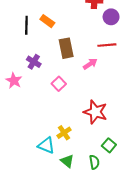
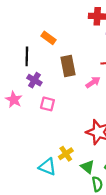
black line: (26, 25) -> (27, 56), moved
pink square: (59, 84) -> (47, 104), moved, turned -32
green triangle: (67, 161) -> (87, 167), moved

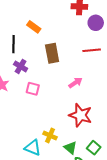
pink arrow: (93, 82) -> (75, 83), moved
yellow cross: (66, 154) -> (50, 135), turned -32

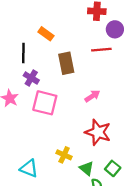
red line: (92, 50) -> (101, 50), moved
pink square: (33, 89) -> (45, 103), size x1.6
cyan triangle: (33, 148) -> (29, 168), moved

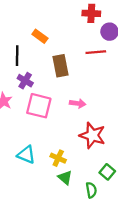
pink arrow: (92, 96) -> (78, 103), moved, turned 42
cyan triangle: (29, 168) -> (26, 155), moved
green triangle: (87, 168) -> (65, 178), moved

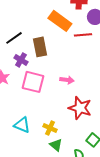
orange rectangle: (40, 36) -> (60, 21), moved, size x1.6
black line: (17, 56) -> (14, 38), turned 54
brown rectangle: (60, 66) -> (40, 47), moved

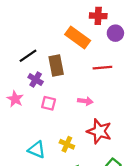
red line: (83, 35) -> (102, 68), moved
pink square: (33, 82) -> (49, 103), size x0.6
yellow cross: (50, 128) -> (67, 144), moved

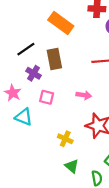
orange rectangle: (78, 37) -> (61, 23), moved
cyan triangle: (37, 150) -> (24, 117), moved

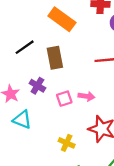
purple cross: (34, 73) -> (37, 86), moved
pink square: (47, 97) -> (64, 99), moved, turned -32

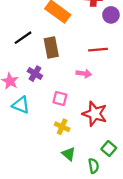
pink arrow: (86, 96) -> (84, 74), moved
pink square: (64, 99) -> (60, 99), moved, turned 32

